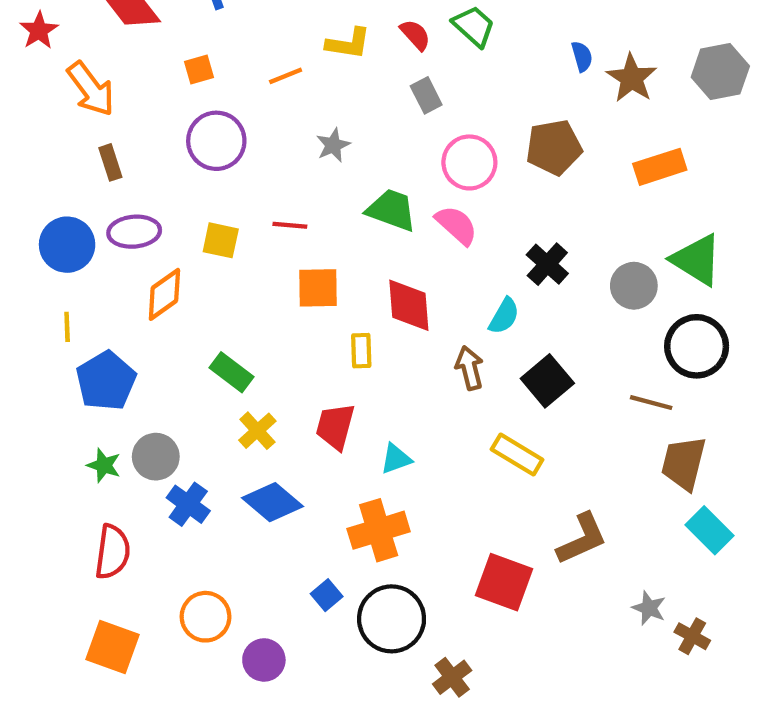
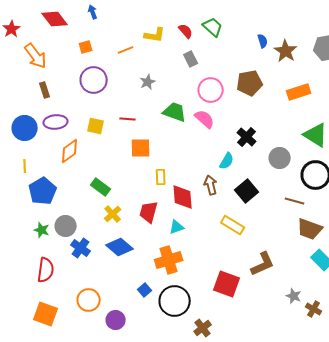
gray circle: (634, 286) -> (280, 158), moved
red diamond: (409, 305) -> (183, 197), moved
brown trapezoid: (684, 463) -> (310, 229), turned -84

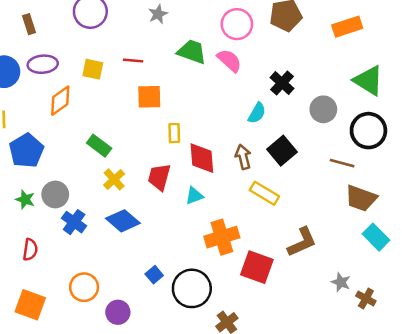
brown arrow: (211, 185) -> (243, 157), moved
orange cross: (169, 260) -> (222, 237), moved
red semicircle: (46, 270) -> (30, 250), size x0.7

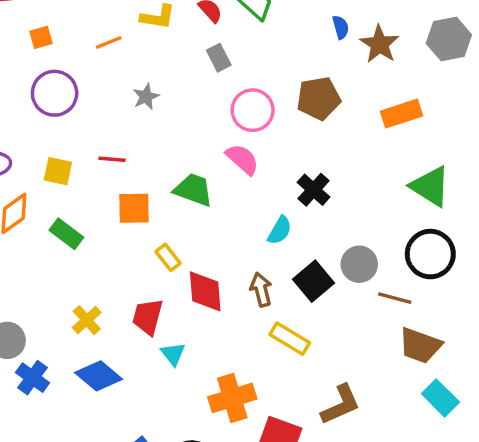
green trapezoid: (192, 52) -> (193, 190), moved
gray circle: (323, 109) -> (359, 264), moved
yellow rectangle: (174, 133) -> (168, 257), turned -36
green rectangle: (99, 146) -> (66, 234), moved
cyan triangle: (194, 196) -> (173, 354), moved, turned -48

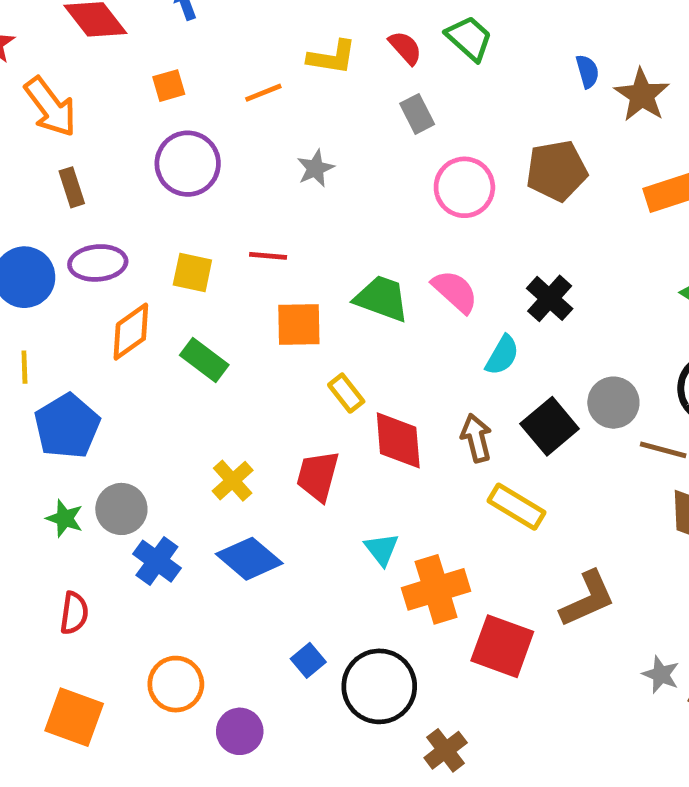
pink semicircle: (242, 159) -> (455, 291), moved
cyan triangle: (173, 354) -> (382, 549), moved

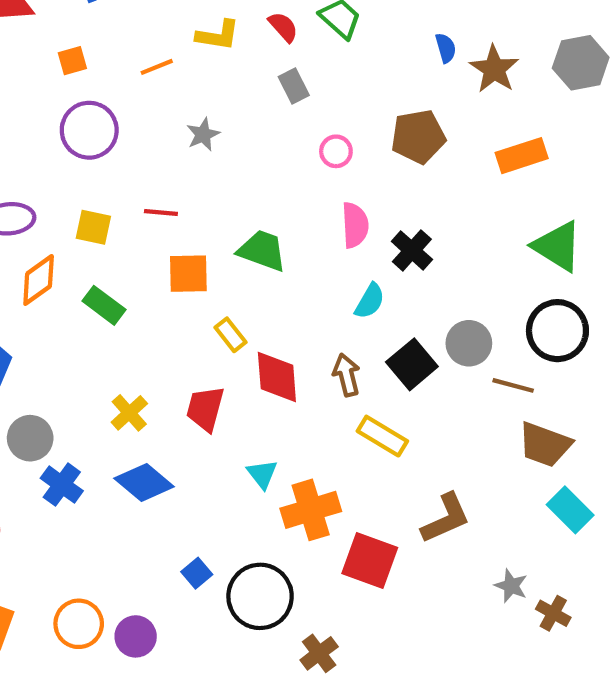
pink circle: (464, 187) -> (336, 151), size x0.6
pink semicircle: (455, 291) -> (355, 225), moved, turned 45
orange circle: (176, 684) -> (79, 624), moved

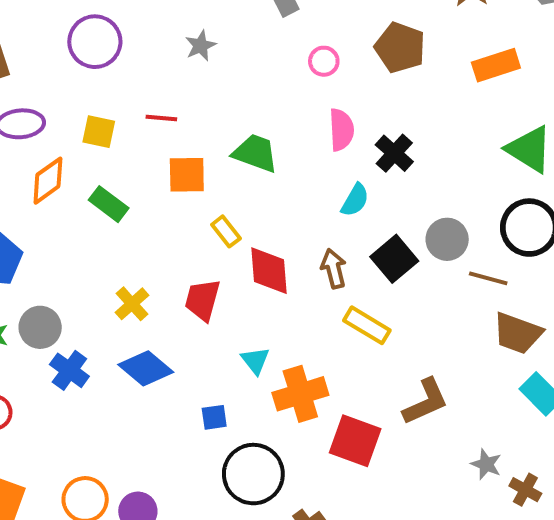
brown pentagon: (418, 137) -> (400, 48), turned 30
blue square: (197, 573) -> (214, 417), moved, turned 32

